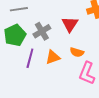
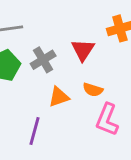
purple line: (30, 58) -> (34, 131), moved

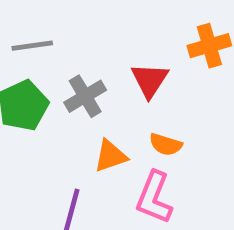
pink L-shape: (107, 120) -> (154, 197), moved

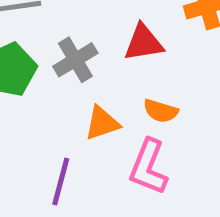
red triangle: (150, 80) -> (144, 43), turned 48

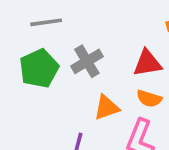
red triangle: (144, 43) -> (147, 63), moved

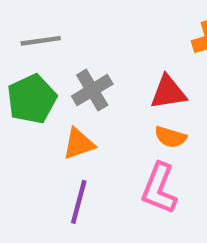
orange triangle: (107, 107) -> (79, 144), moved

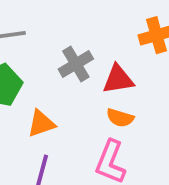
gray cross: (92, 90) -> (76, 64), moved

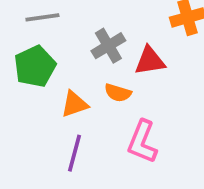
orange semicircle: (120, 118) -> (118, 93), moved

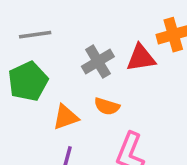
red triangle: (150, 61) -> (141, 58), moved

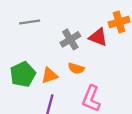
red triangle: (141, 58) -> (98, 37), turned 30
green pentagon: (28, 81) -> (23, 74), moved

